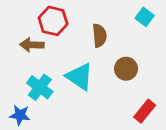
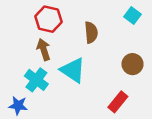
brown arrow: (32, 45) -> (44, 49), moved, turned 70
brown circle: (126, 69) -> (133, 64), moved
red rectangle: (145, 111) -> (118, 102), moved

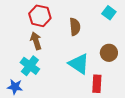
cyan triangle: (73, 70) -> (79, 64), moved
red rectangle: (118, 102) -> (97, 84), turned -36

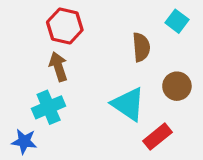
brown semicircle: (75, 27) -> (141, 47), moved
cyan cross: (30, 66) -> (49, 107), turned 30
red rectangle: (97, 84) -> (157, 137), turned 48

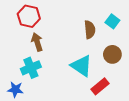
cyan square: (177, 21) -> (112, 21), moved
red hexagon: (65, 26) -> (29, 16), moved

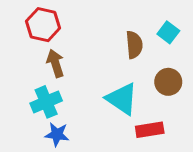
red rectangle: (100, 86) -> (150, 130), turned 30
blue star: (15, 89) -> (57, 134), moved

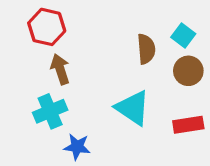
brown circle: (168, 82) -> (188, 71), moved
red rectangle: (150, 130) -> (188, 125), moved
blue star: (57, 134) -> (77, 147), moved

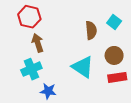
brown circle: (188, 71) -> (114, 55), moved

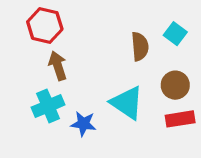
blue star: (48, 91) -> (83, 124), moved

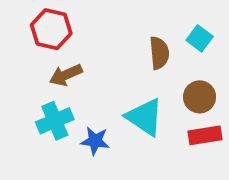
brown arrow: (58, 66) -> (66, 75), turned -96

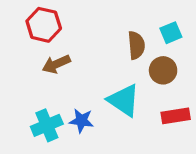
cyan square: (200, 38) -> (171, 33), turned 30
brown circle: (200, 97) -> (163, 70), moved
cyan cross: (55, 121) -> (47, 125), moved

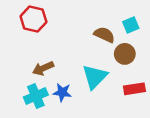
brown semicircle: (136, 45) -> (104, 35), turned -60
brown arrow: (56, 64) -> (43, 68), moved
cyan triangle: (124, 100) -> (95, 77), turned 40

